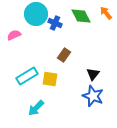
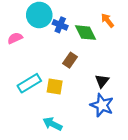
orange arrow: (106, 13) -> (107, 20), moved
green diamond: (81, 16) -> (85, 33), moved
cyan arrow: (36, 108) -> (52, 124), moved, turned 72

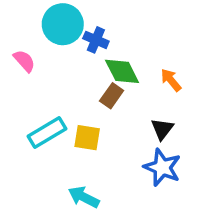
orange arrow: (107, 20) -> (171, 80), moved
green diamond: (85, 33) -> (122, 71), moved
pink semicircle: (15, 38) -> (24, 61), turned 72

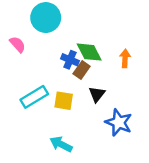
blue cross: (96, 40) -> (70, 60), moved
orange arrow: (171, 80) -> (125, 58), turned 42
black triangle: (162, 129) -> (97, 94), moved

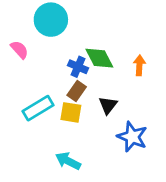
brown rectangle: (82, 70) -> (77, 91), moved

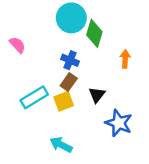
cyan circle: (51, 20) -> (71, 18), moved
green diamond: (99, 58) -> (94, 33), moved, turned 44
yellow square: (71, 112) -> (64, 101), turned -30

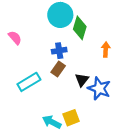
blue cross: (70, 60) -> (59, 51), turned -32
yellow square: (64, 101) -> (71, 118), moved
blue star: (119, 123) -> (99, 88), moved

